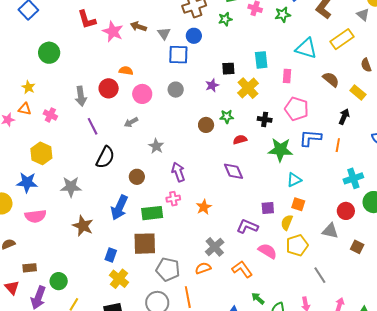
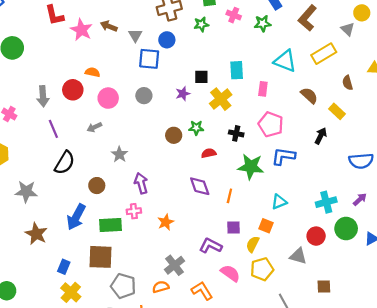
orange line: (338, 145) -> (229, 196), moved
cyan triangle: (294, 180) -> (279, 202), moved
brown square: (357, 247) -> (324, 287), moved, turned -32

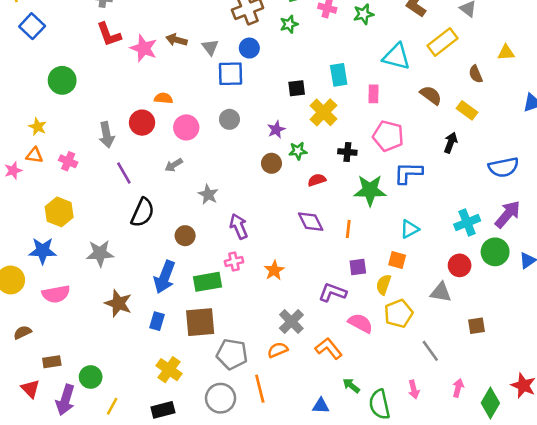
purple star: (183, 94) -> (276, 130), moved
purple arrow: (360, 199) -> (508, 214), size x1.6
blue rectangle: (64, 267) -> (157, 321), moved

